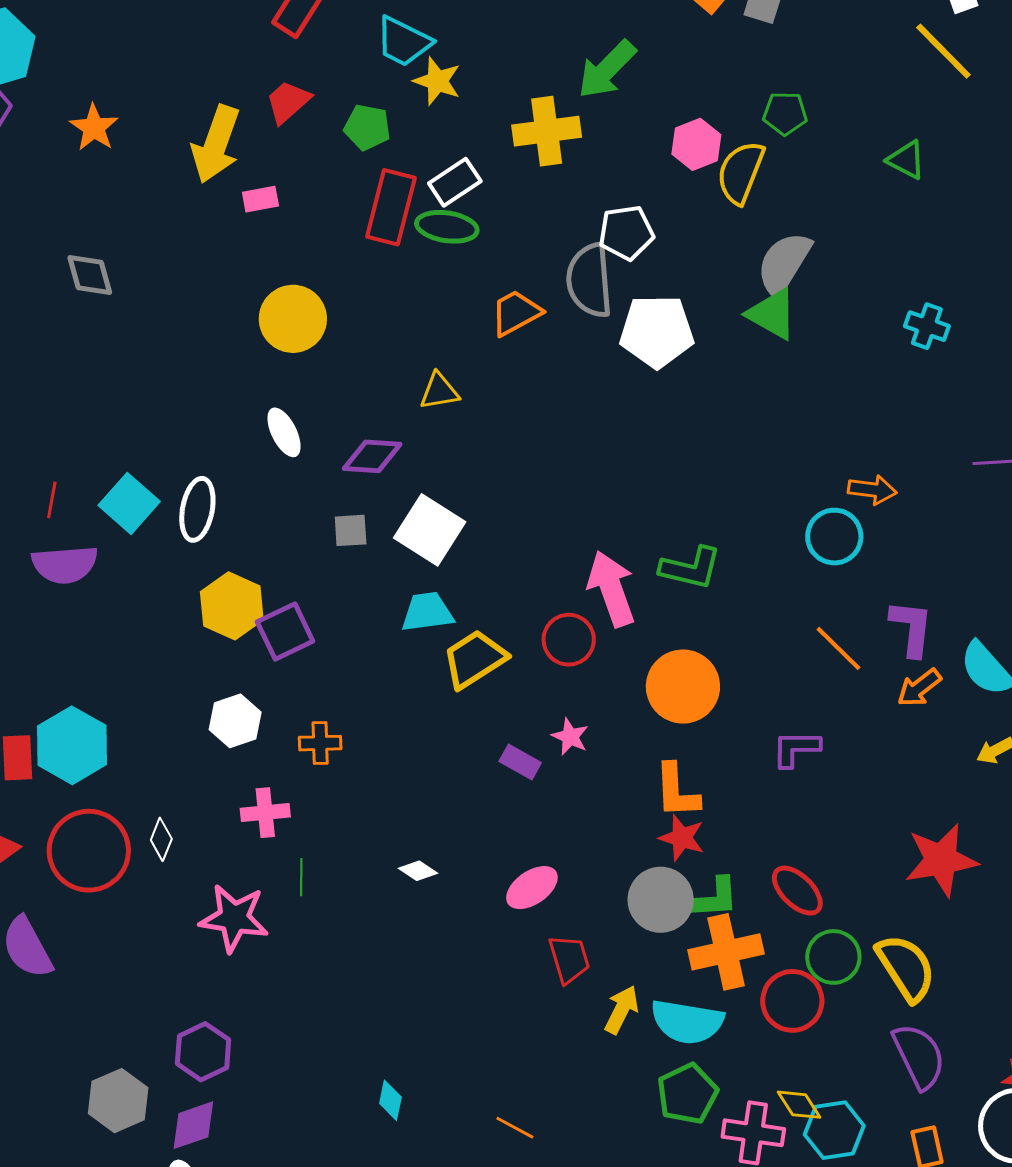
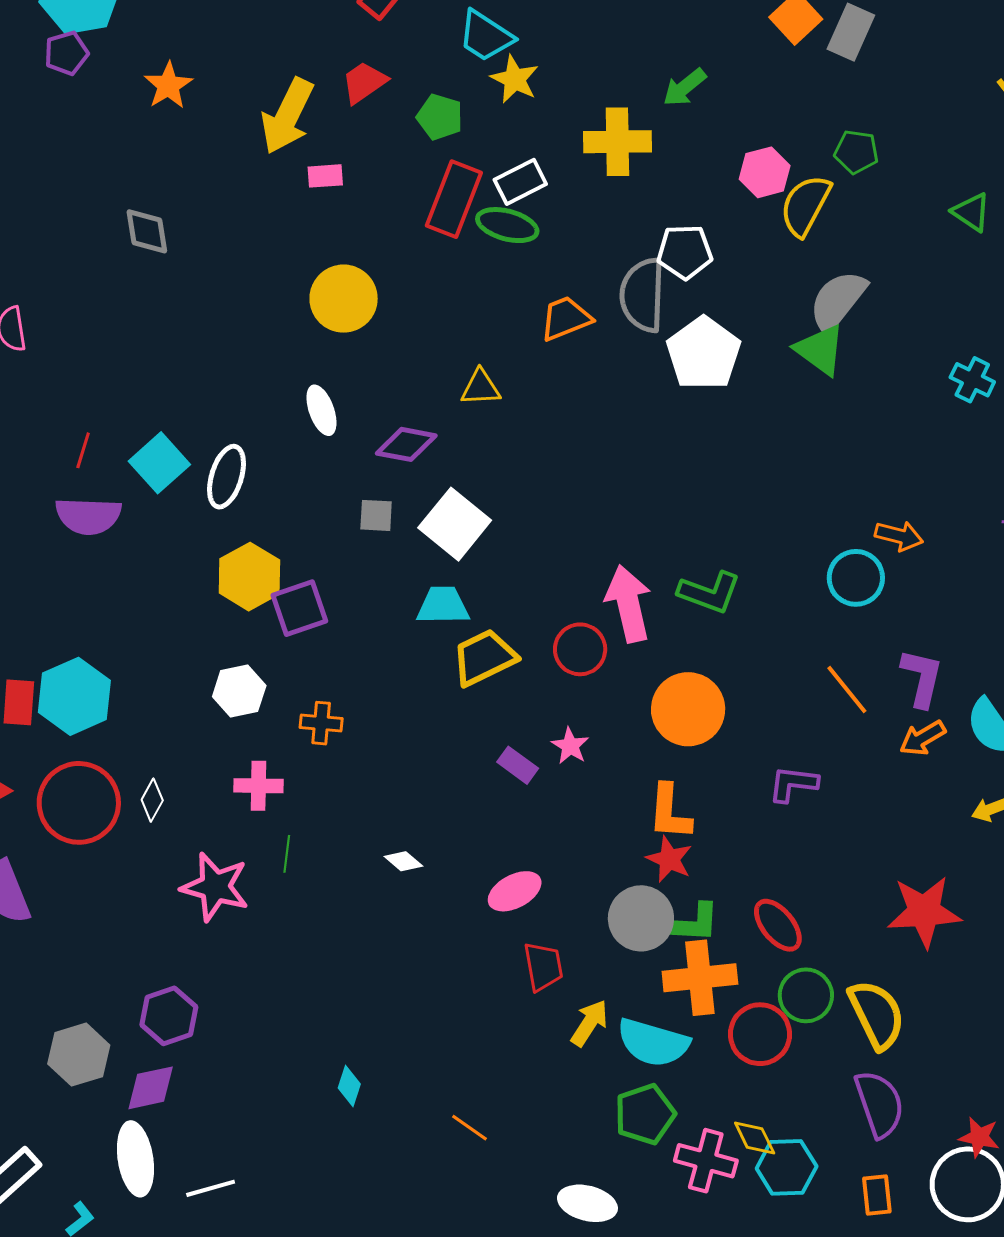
green arrow: (607, 69) -> (685, 87), size x0.7
white pentagon: (657, 331) -> (704, 353), turned 30

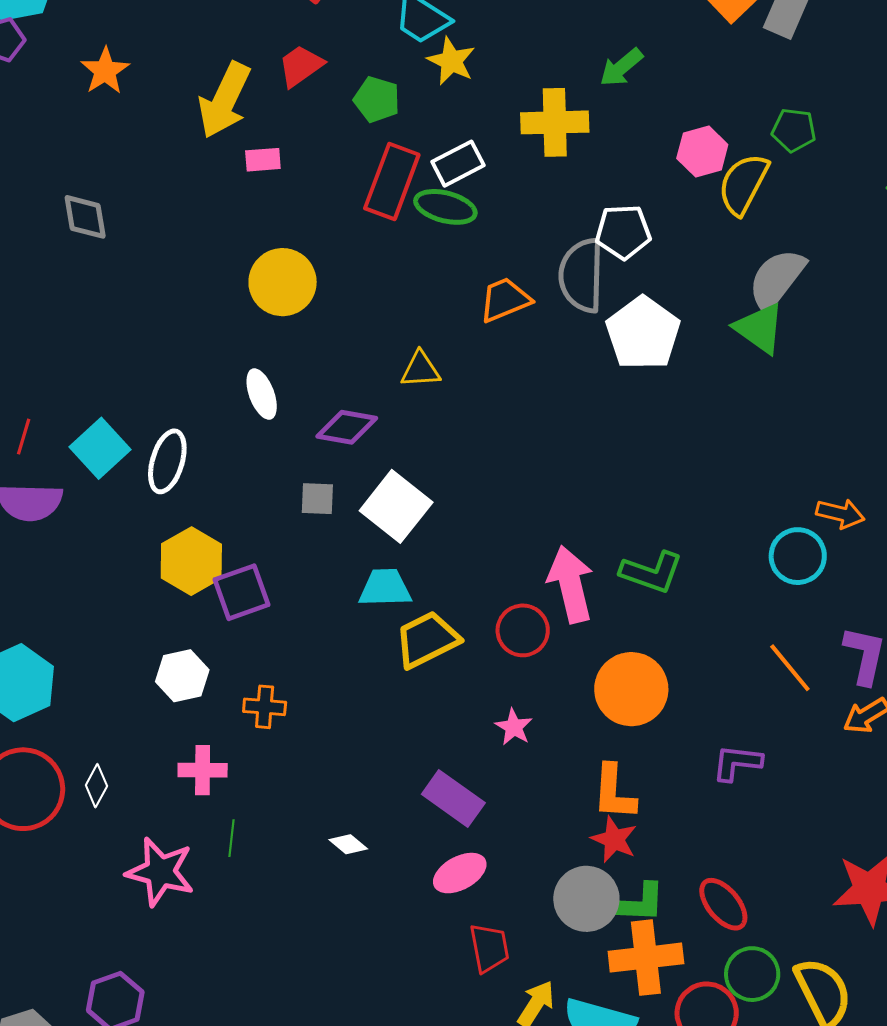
purple rectangle: (518, 765) -> (453, 798), moved, size x1.5

